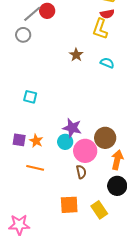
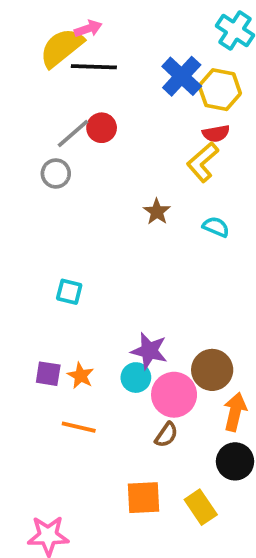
yellow L-shape: (100, 29) -> (203, 162), turned 30
brown semicircle: (81, 172) -> (166, 435), turned 48

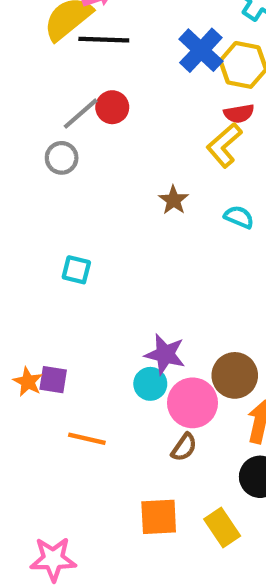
cyan square: (69, 292) -> (76, 270), moved
orange star: (81, 376) -> (28, 382), moved

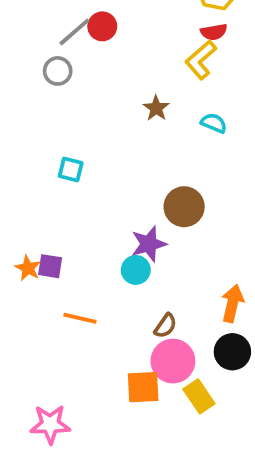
purple star: (165, 354) -> (149, 244), turned -30
brown circle: (235, 375) -> (184, 207), moved
pink circle: (193, 403) -> (173, 361), moved

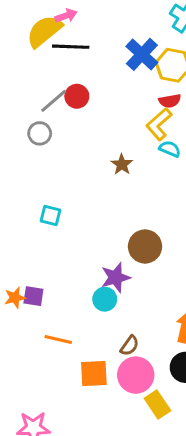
cyan semicircle: (214, 123) -> (170, 149), moved
orange star: (28, 268) -> (15, 298), turned 30
orange square: (143, 387) -> (94, 374), moved

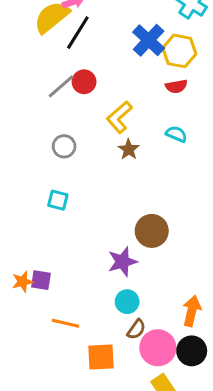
black line: (71, 47) -> (78, 33), turned -60
yellow L-shape: (159, 124) -> (119, 117), moved
gray circle: (40, 133) -> (64, 146), moved
cyan circle: (105, 299) -> (127, 302), moved
pink circle: (136, 375) -> (158, 348), moved

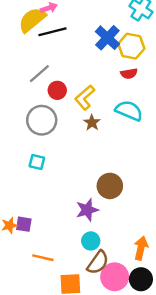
black line: (78, 33) -> (52, 32), turned 44
red circle: (84, 82) -> (57, 90), moved
cyan semicircle: (176, 134) -> (129, 111), size x1.6
gray circle: (64, 146) -> (42, 120), size x1.6
brown semicircle: (136, 329) -> (98, 262), size x1.5

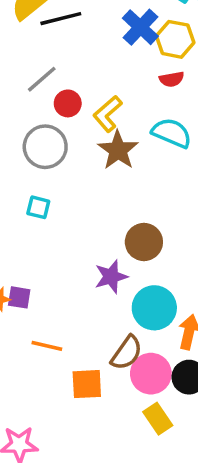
brown star: (92, 123) -> (118, 150), size x1.6
cyan circle: (91, 241) -> (154, 308), moved, size x1.6

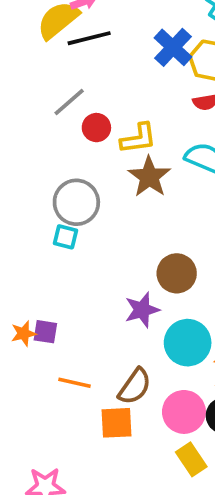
yellow L-shape: (108, 114) -> (138, 138), turned -147
gray circle: (45, 147) -> (76, 202), moved
brown semicircle: (127, 353) -> (135, 386), moved

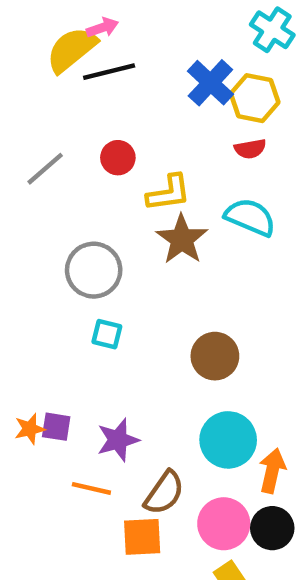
gray line: (69, 102) -> (45, 169), moved
red circle: (96, 128) -> (118, 158), moved
cyan square: (65, 237) -> (107, 334), moved
purple star: (142, 310) -> (118, 440), moved

